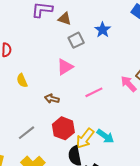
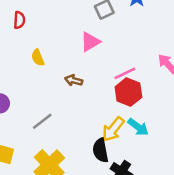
red hexagon: (63, 128) -> (128, 92), moved

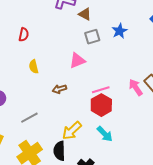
brown arrow: (74, 80) -> (59, 89), turned -40
yellow arrow: (113, 129) -> (72, 131), moved
black semicircle: (100, 150) -> (59, 151), moved

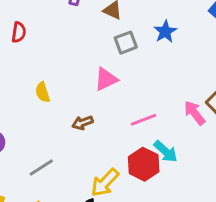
red semicircle: (24, 35) -> (19, 32), moved
red hexagon: (101, 105) -> (144, 164), moved
cyan arrow: (105, 134) -> (166, 151), moved

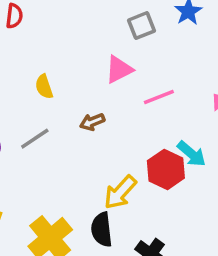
pink line: (143, 120) -> (159, 97), moved
gray line: (41, 168) -> (35, 139), moved

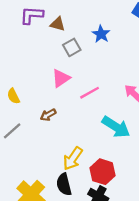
cyan arrow: (192, 154) -> (116, 127), size x1.4
red hexagon: (166, 169) -> (103, 172), moved

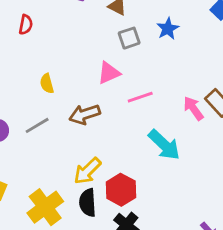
brown arrow: (48, 115) -> (85, 114), size x1.5
yellow arrow: (73, 158) -> (87, 171), moved
red hexagon: (103, 172) -> (121, 190), moved

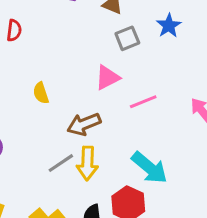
gray line: (37, 125) -> (61, 163), moved
cyan arrow: (164, 145) -> (149, 168), moved
yellow arrow: (87, 171) -> (87, 163), moved, turned -40

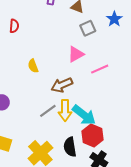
cyan arrow: (149, 168) -> (84, 115), moved

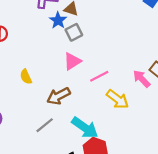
blue star: (114, 19) -> (58, 20), moved
gray square: (88, 28) -> (74, 32), moved
yellow arrow: (65, 110) -> (118, 99), moved, turned -50

